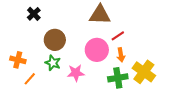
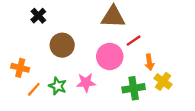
orange arrow: (121, 55) -> (149, 62), moved
green star: (53, 63) -> (58, 86), moved
yellow cross: (144, 72) -> (163, 81), size x0.7

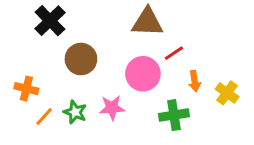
black cross: (38, 16) -> (50, 21), size x1.5
yellow cross: (163, 81) -> (227, 93), moved

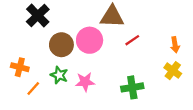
pink circle: (143, 74) -> (90, 40), moved
orange arrow: (195, 81) -> (175, 45), moved
green star: (75, 112) -> (59, 75), moved

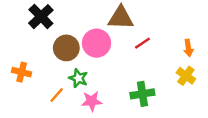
green star: (59, 75) -> (78, 78), moved
pink star: (85, 82) -> (92, 101), moved
orange line: (33, 89) -> (57, 95), moved

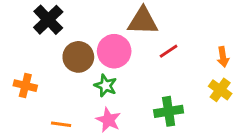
green star: (78, 78) -> (106, 86), moved
orange line: (57, 95) -> (61, 124), moved, turned 56
pink star: (92, 101) -> (108, 120), turned 30

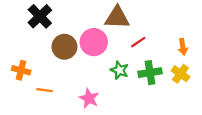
green star: (106, 86) -> (120, 70), moved
green cross: (169, 111) -> (150, 73), moved
orange line: (61, 124) -> (45, 90), moved

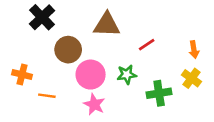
brown triangle: (117, 17) -> (107, 25), moved
pink circle: (94, 42) -> (91, 75), moved
green star: (120, 70) -> (127, 75), turned -30
green cross: (150, 73) -> (159, 93), moved

